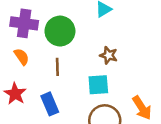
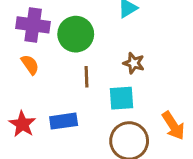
brown line: (57, 67) -> (86, 77), moved
red star: (15, 94) -> (22, 124), moved
blue rectangle: (50, 104) -> (64, 121), turned -75

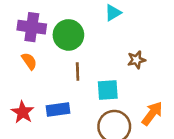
brown star: (134, 63) -> (136, 60), moved, turned -30
orange arrow: (173, 126) -> (152, 113), turned -110

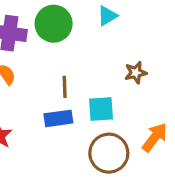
green circle: (68, 35) -> (54, 24), moved
blue rectangle: (58, 110) -> (58, 118), moved

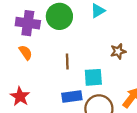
blue rectangle: (58, 118) -> (72, 96), moved

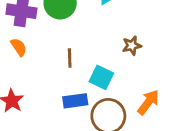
cyan square: (93, 77) -> (101, 77), turned 30

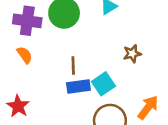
cyan square: (101, 77) -> (103, 84), turned 30
blue rectangle: (75, 101) -> (78, 86), moved

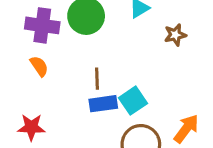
brown star: (132, 54) -> (175, 35), moved
red star: (18, 106) -> (31, 127), turned -30

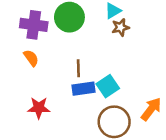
brown star: (175, 35) -> (121, 27), moved
red star: (31, 127) -> (39, 108), moved

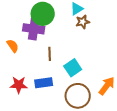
purple cross: (34, 25) -> (34, 29), moved
blue rectangle: (83, 89) -> (44, 83), moved

